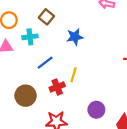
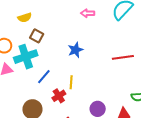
cyan cross: (30, 37) -> (26, 57), size x1.6
blue star: (75, 37) -> (75, 50), moved

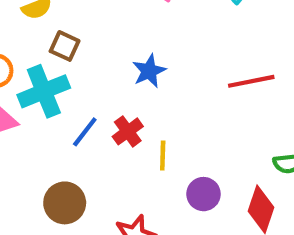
yellow line: (71, 82) -> (163, 156), moved
red cross: (59, 96) -> (128, 131), moved

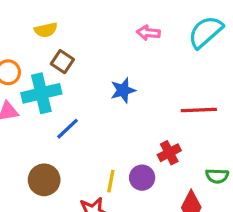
red cross: (128, 131) -> (169, 153), moved
yellow line: (163, 156) -> (111, 181), moved
purple circle: (203, 194) -> (142, 178), moved

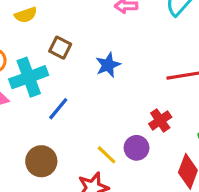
brown square: (62, 62) -> (60, 48), moved
yellow line: (111, 181) -> (107, 155), turned -50

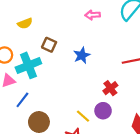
blue line: (58, 109) -> (22, 100), moved
red cross: (160, 120) -> (110, 88), moved

